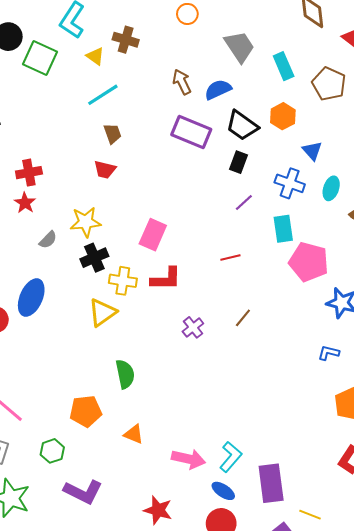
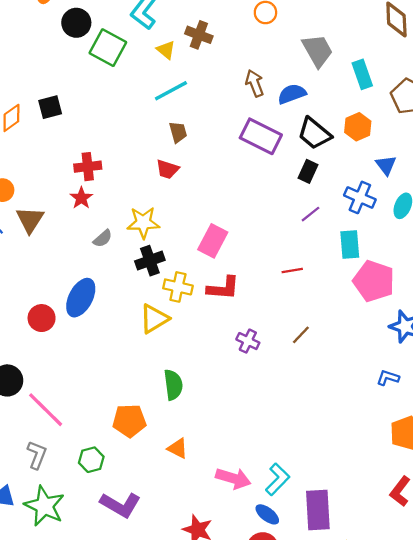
purple cross: (193, 327) -> (248, 341), turned -30

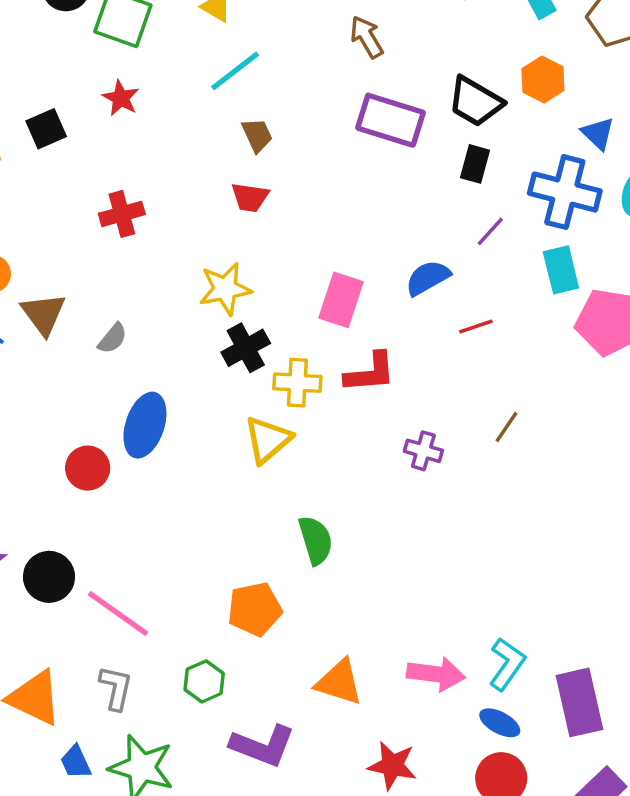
blue semicircle: (292, 94) -> (428, 278), moved
blue cross: (360, 197) -> (565, 192), size x1.4
red star: (81, 198) -> (121, 98), moved
gray semicircle: (103, 238) -> (113, 338), moved
orange triangle: (178, 448) -> (339, 682), moved, size x1.4

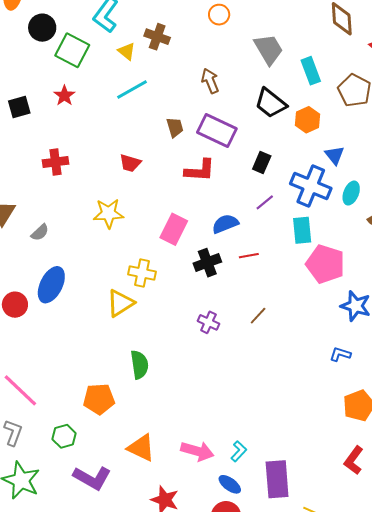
black trapezoid: (475, 102) -> (271, 103), moved
brown trapezoid: (257, 135) -> (175, 127), moved
black cross: (246, 348) -> (207, 263), moved
red L-shape: (370, 373) -> (200, 170), moved
cyan L-shape: (507, 664) -> (239, 451), size x0.7

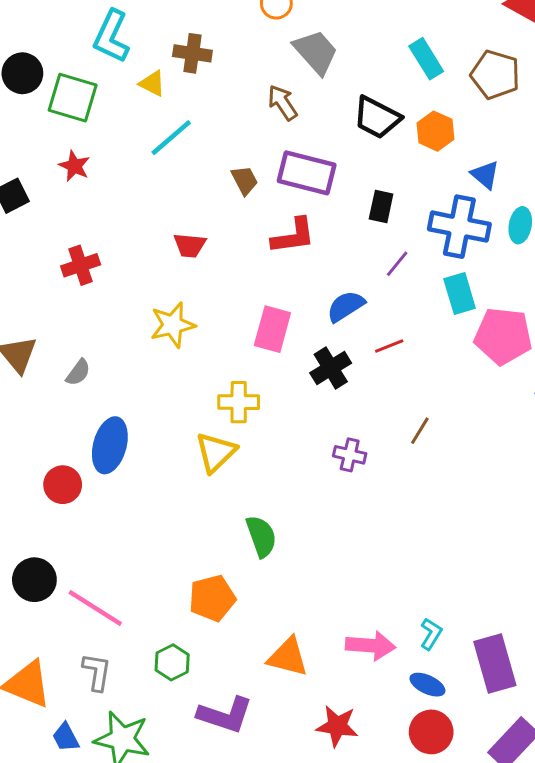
gray trapezoid: (268, 49) -> (316, 52), moved

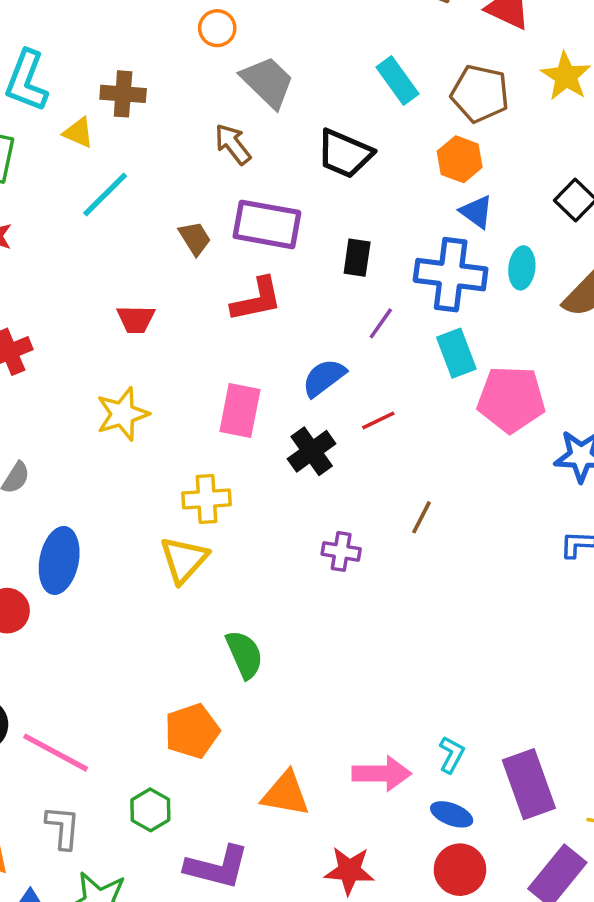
orange hexagon: (436, 131) -> (460, 159), moved

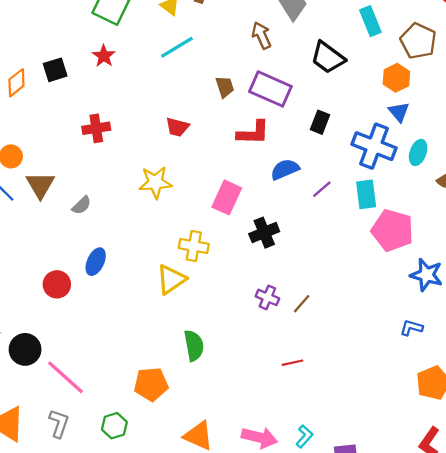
purple line: (381, 323) -> (322, 189), moved
blue semicircle: (324, 378) -> (285, 169), moved
red line: (378, 420) -> (292, 363), moved
brown line: (421, 517) -> (302, 304), moved
blue ellipse: (59, 560) -> (96, 262), size x0.7

